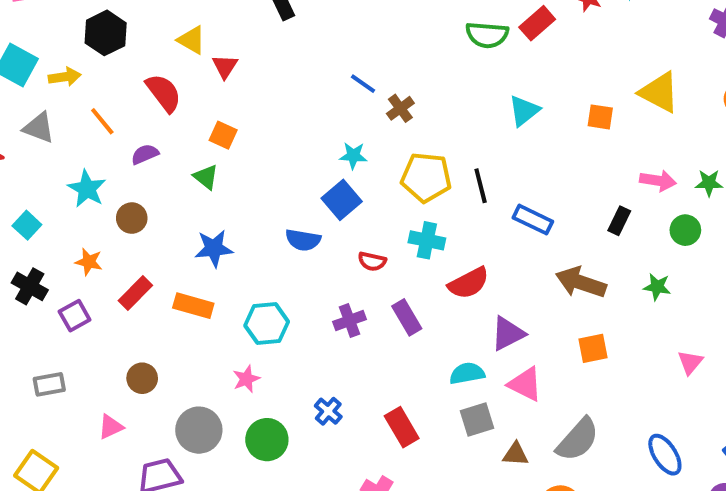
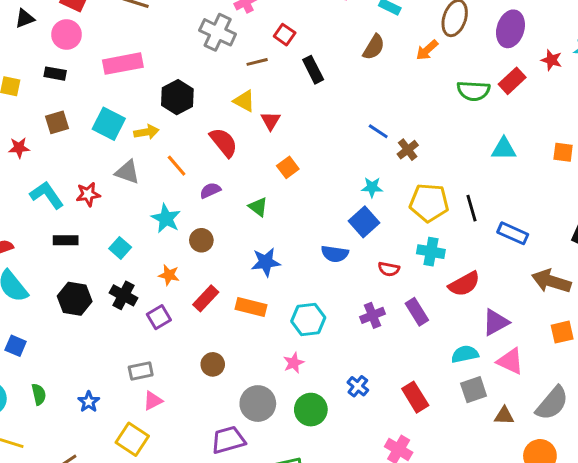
cyan triangle: (524, 111) -> (504, 149), turned 40
orange square: (223, 135) -> (288, 167), moved, turned 30
pink triangle: (111, 427) -> (153, 401), moved

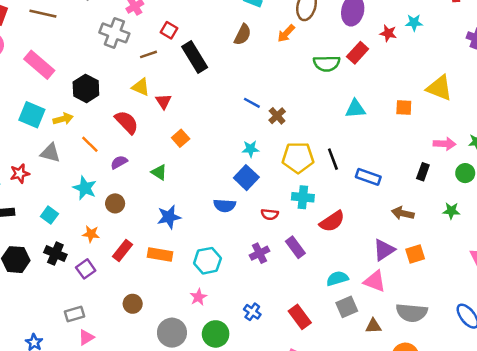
pink rectangle: (123, 64) -> (39, 65), turned 56
black rectangle: (313, 70) -> (195, 57), size x1.4
brown arrow: (551, 281) -> (403, 213), size x0.7
purple triangle: (496, 322) -> (384, 250), moved
gray semicircle: (552, 403) -> (412, 313), turned 60

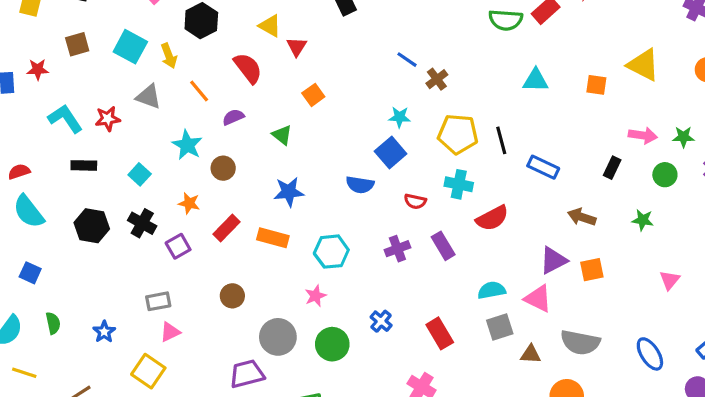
yellow arrow: (63, 119) -> (169, 56), turned 78

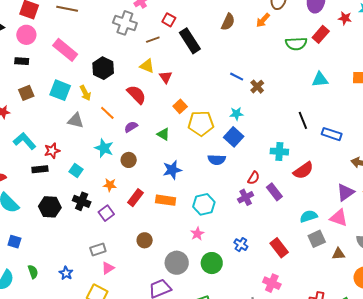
red star: (108, 119) -> (52, 151), moved
yellow pentagon: (458, 134) -> (201, 123), moved
red semicircle: (415, 201) -> (254, 178), moved, turned -64

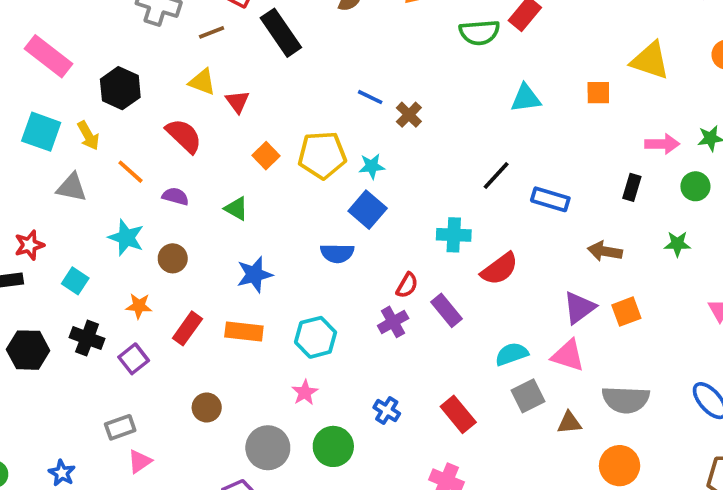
black line: (303, 120) -> (496, 175), turned 66
yellow pentagon: (201, 123) -> (322, 155), moved
purple semicircle: (131, 127) -> (175, 196), turned 48

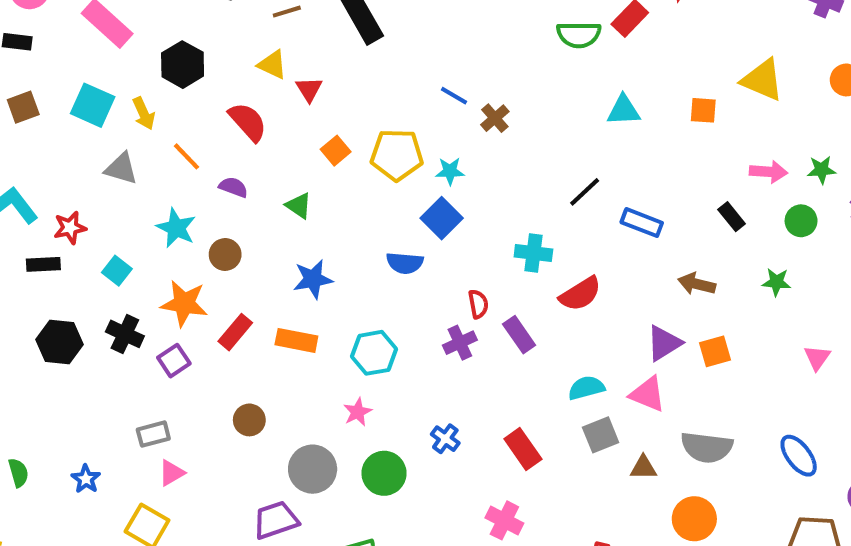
black rectangle: (632, 187) -> (732, 217), turned -60
red semicircle: (407, 285) -> (478, 304), turned -45
orange star: (139, 306) -> (184, 303), size x1.6

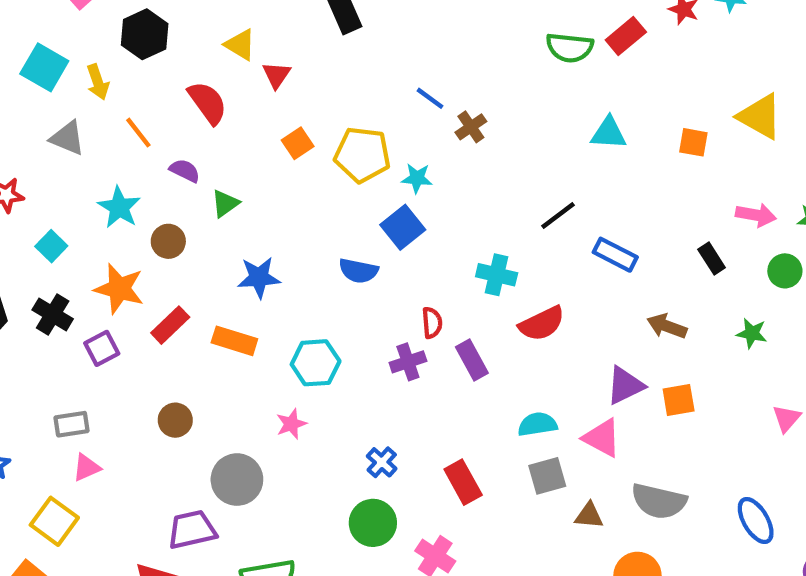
green triangle: (299, 206) -> (225, 204), moved, turned 44
green circle: (384, 473) -> (373, 523), moved

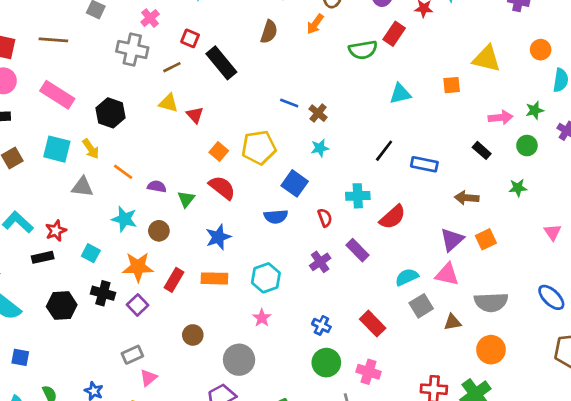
red semicircle: (208, 103) -> (222, 188), moved
cyan star: (417, 178) -> (320, 148), moved
red semicircle: (432, 323) -> (325, 218), moved

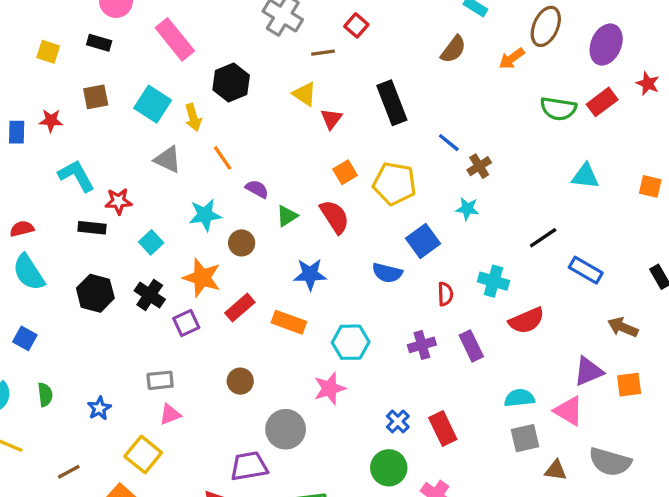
black rectangle: (221, 63) -> (392, 103), moved
cyan star: (124, 219) -> (205, 215), turned 30
pink star: (262, 318) -> (330, 388), size x1.4
red rectangle: (373, 324) -> (443, 429), moved

